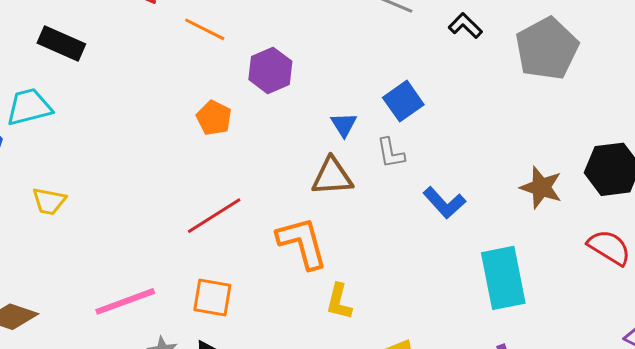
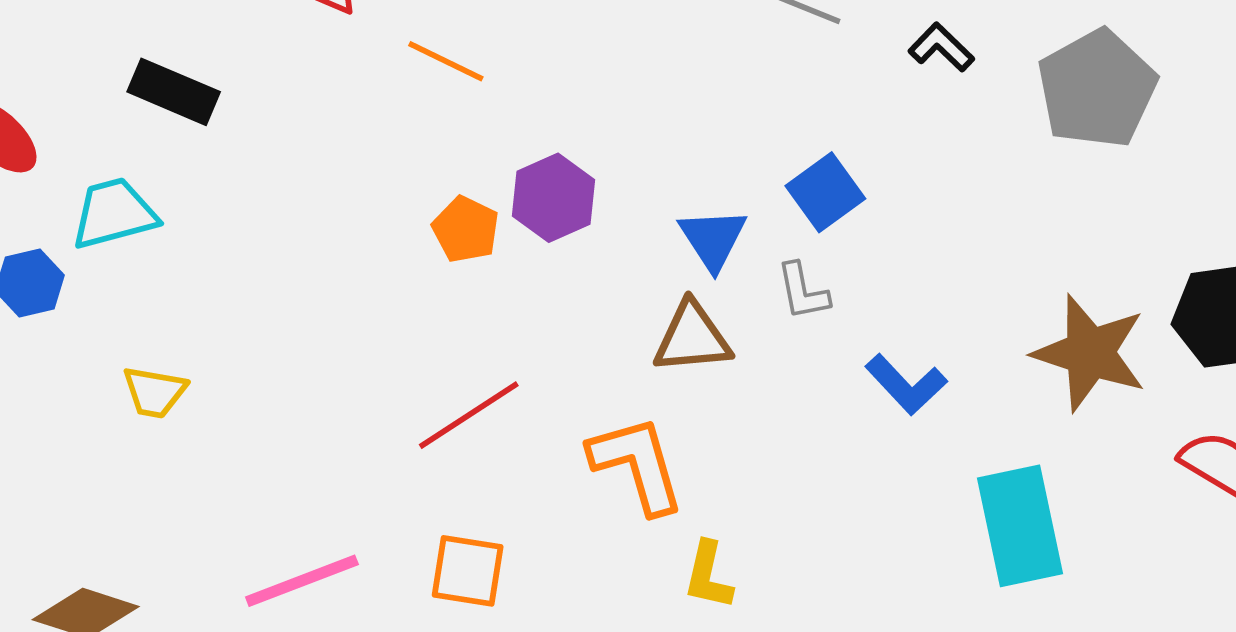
purple hexagon: (270, 70) -> (553, 198), moved
blue triangle: (344, 125) -> (713, 239), size x1.4
brown star: (541, 187) -> (1090, 353), size x1.4

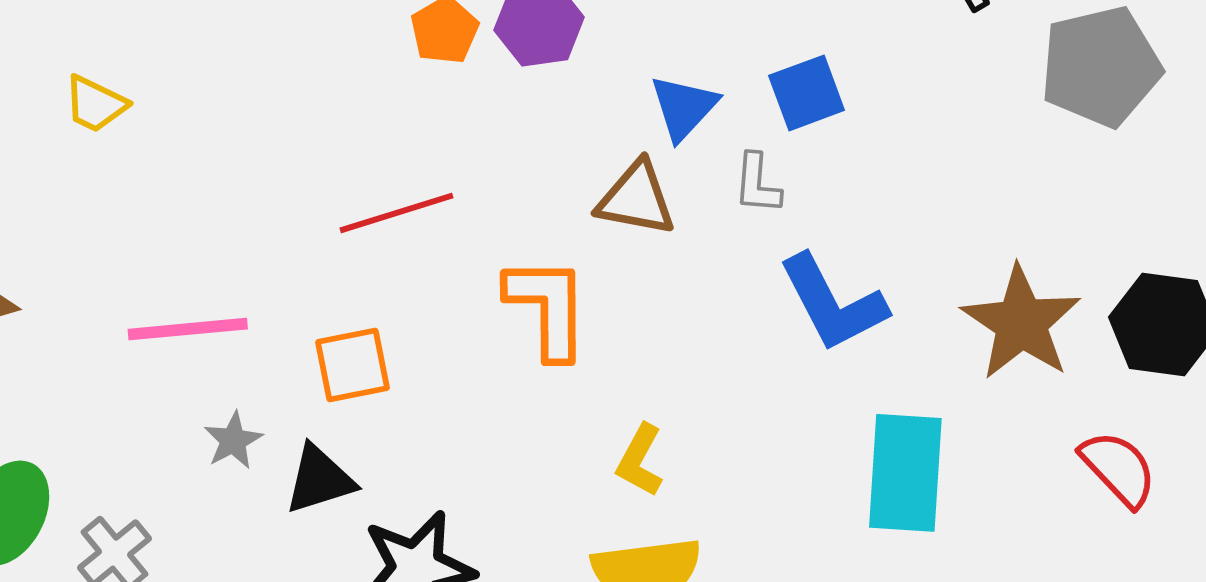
blue L-shape: (906, 384) -> (833, 303), size x1.4
orange square: (468, 571) -> (353, 365), turned -36
yellow L-shape: (708, 575) -> (640, 460), moved

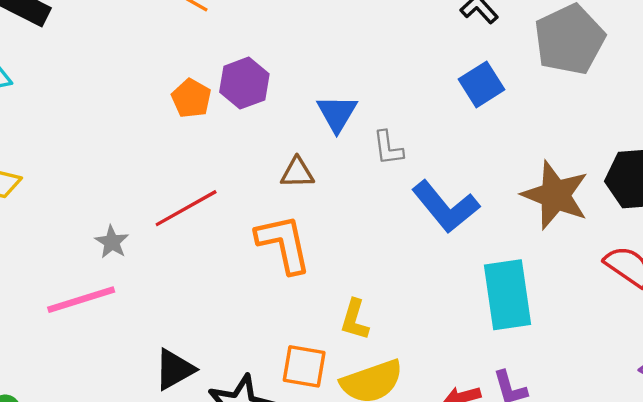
blue square: (807, 93) -> (481, 84), moved
brown triangle: (636, 199) -> (297, 173), moved, size x0.7
orange square: (353, 365) -> (304, 366), moved, turned 33
gray star: (233, 440) -> (112, 242), moved

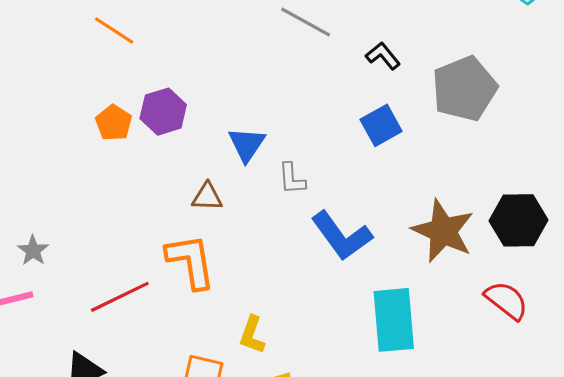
red line: (186, 208) -> (120, 297), moved

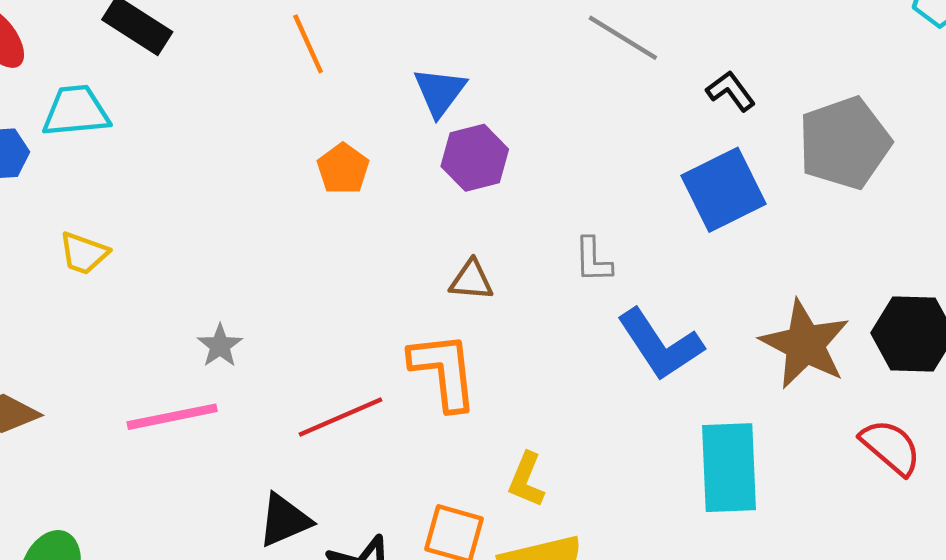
orange line: (114, 31) -> (308, 44), moved, turned 30
purple hexagon: (163, 112) -> (475, 158), moved
blue square: (381, 125) -> (724, 190), size x1.4
blue triangle: (247, 144) -> (440, 92), moved

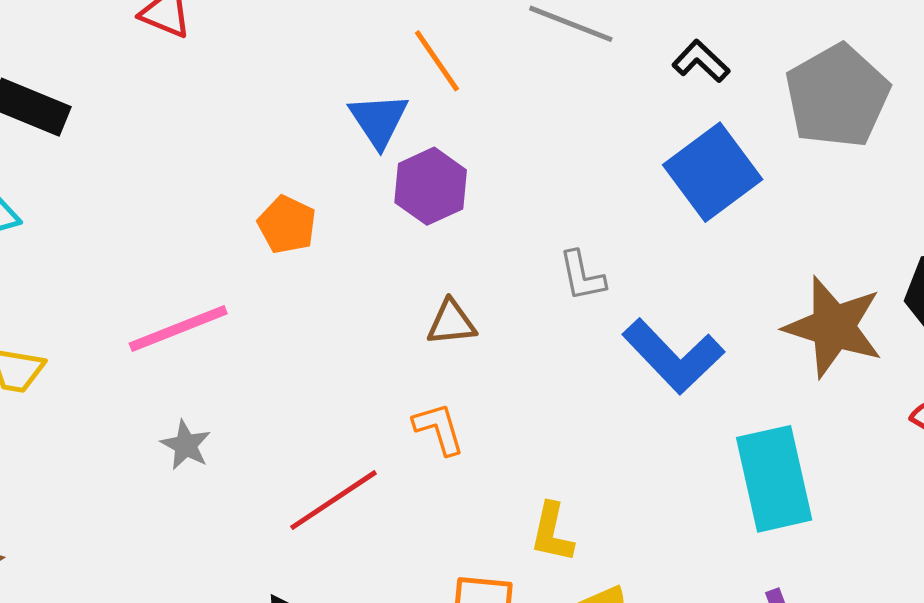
orange line: (308, 44) -> (437, 61), moved
orange L-shape: (444, 371) -> (439, 429), size x0.6
pink line: (172, 417) -> (178, 329), moved

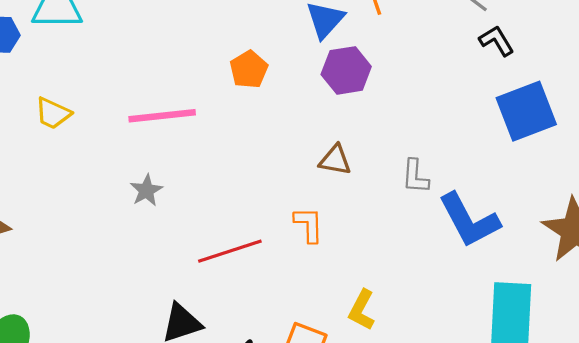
black L-shape: (701, 61) -> (497, 41), moved
gray L-shape: (582, 276) -> (415, 176), moved

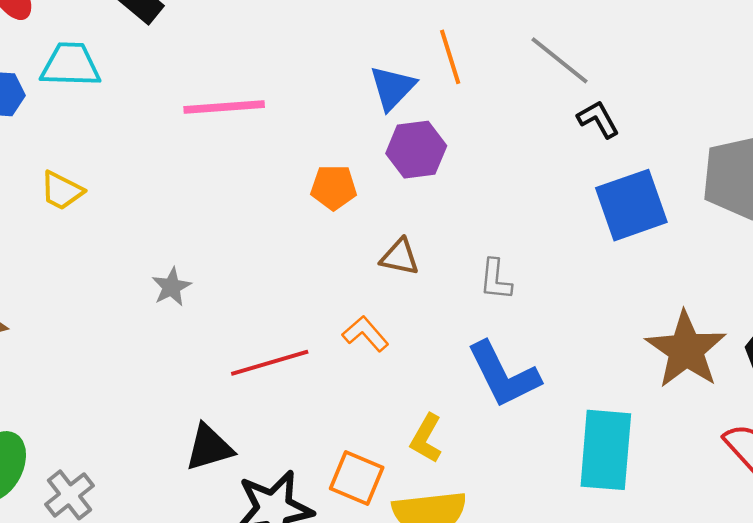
orange pentagon: (249, 69) -> (334, 187), moved, turned 30
pink line: (162, 116) -> (224, 107), moved
blue L-shape: (469, 220) -> (503, 375), moved
orange L-shape: (309, 225) -> (365, 334), turned -42

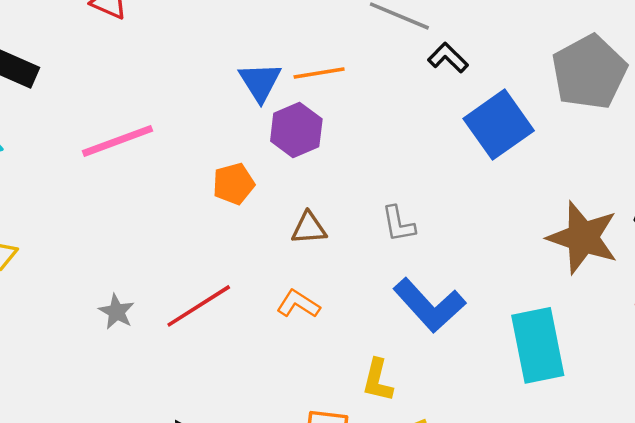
orange line: (450, 57) -> (319, 73), moved, turned -66
red line: (270, 363) -> (199, 306), moved

